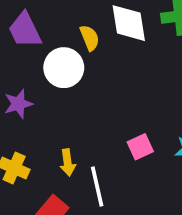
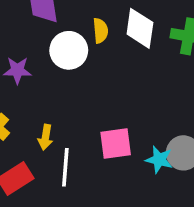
pink square: (140, 147) -> (116, 143), size x1.4

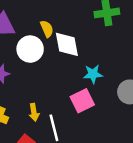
white diamond: (140, 28) -> (67, 44), moved
cyan star: (159, 160) -> (93, 74), moved

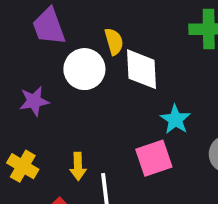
cyan star: (93, 74) -> (175, 119), turned 30

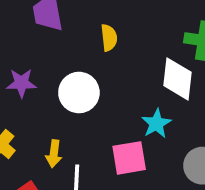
white circle: (84, 69) -> (79, 93), moved
white diamond: (141, 69) -> (177, 79), moved

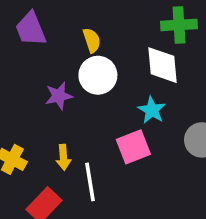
purple star: (21, 83) -> (59, 96), moved
white circle: (79, 93) -> (98, 75), moved

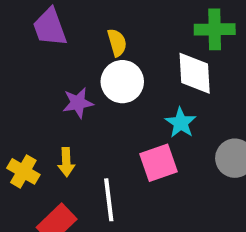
yellow arrow: (63, 157) -> (66, 162), moved

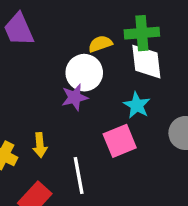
green cross: (215, 29) -> (142, 33), moved
yellow semicircle: (117, 43) -> (100, 44), moved, turned -90
purple star: (78, 103) -> (75, 97), moved

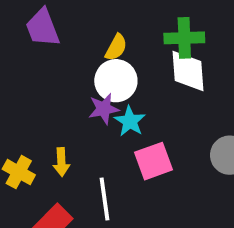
yellow semicircle: (100, 44) -> (116, 47), moved, turned 135
cyan star: (137, 105) -> (130, 121), moved

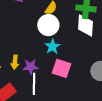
purple star: (104, 109) -> (31, 67), moved
pink square: (153, 161) -> (61, 68), turned 30

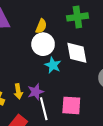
white diamond: (85, 25) -> (77, 53), moved
pink square: (61, 68) -> (71, 105), moved

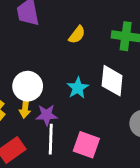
white circle: (43, 44) -> (28, 86), moved

